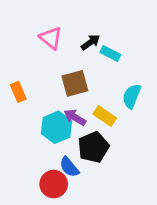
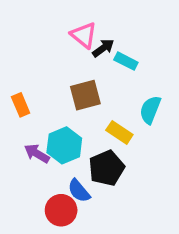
pink triangle: (51, 38) -> (84, 35), moved
purple arrow: (75, 117) -> (37, 153), moved

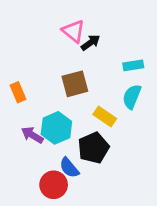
cyan rectangle: (126, 61) -> (133, 65), moved, turned -36

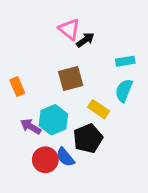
red circle: (54, 185) -> (45, 160), moved

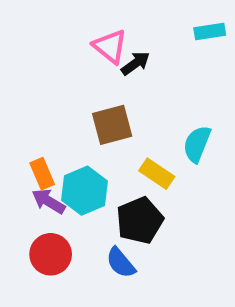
cyan rectangle: (125, 61) -> (210, 32), moved
orange rectangle: (17, 87) -> (42, 174), moved
blue semicircle: (65, 157) -> (121, 263), moved
red circle: (45, 160) -> (51, 254), moved

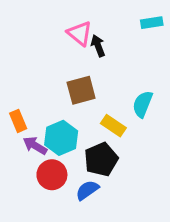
black arrow: (135, 63) -> (98, 46), turned -75
orange rectangle: (42, 174) -> (18, 121), moved
red circle: (51, 254) -> (52, 175), moved
blue semicircle: (121, 263) -> (87, 190), turned 95

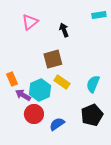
pink triangle: (80, 33) -> (30, 22), moved, turned 42
cyan semicircle: (143, 104) -> (93, 84), moved
yellow rectangle: (113, 126) -> (62, 82), moved
black pentagon: (101, 159) -> (92, 115), moved

